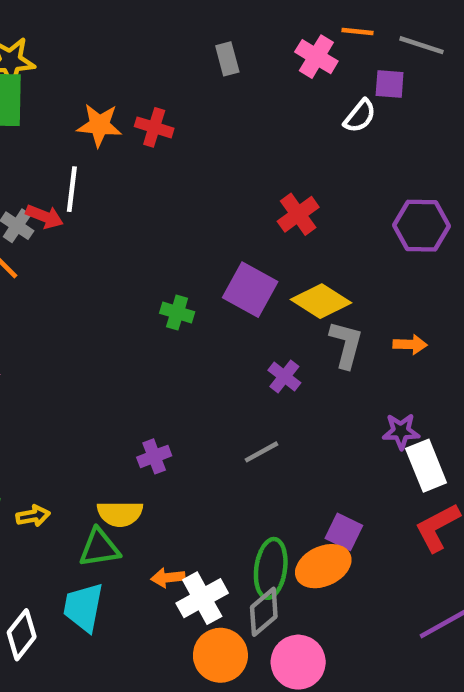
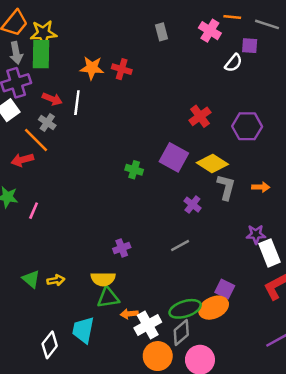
red arrow: (44, 217) -> (52, 99), moved
purple hexagon: (422, 226) -> (247, 126), moved
green triangle: (99, 548) -> (108, 298), moved
green ellipse: (271, 568) -> (185, 309), turned 64

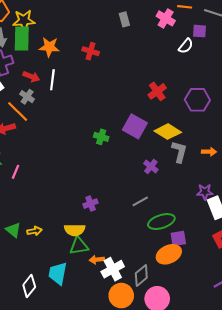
orange star: (92, 68) -> (49, 47), moved
purple square: (225, 289) -> (178, 238), turned -35
green ellipse: (185, 309) -> (161, 222), moved

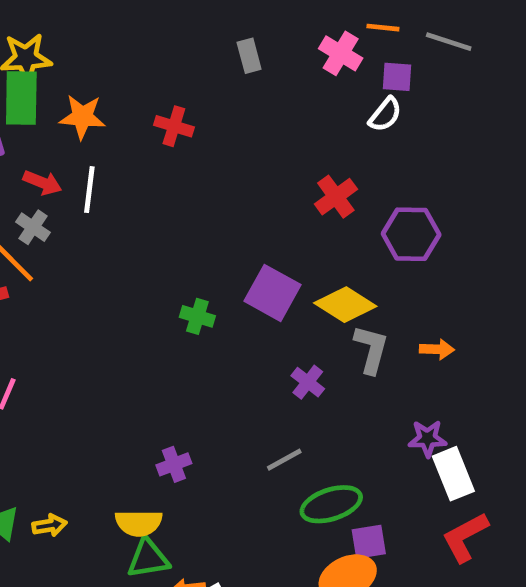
purple square: (199, 31) -> (397, 77), moved
red cross: (157, 91) -> (336, 197), moved

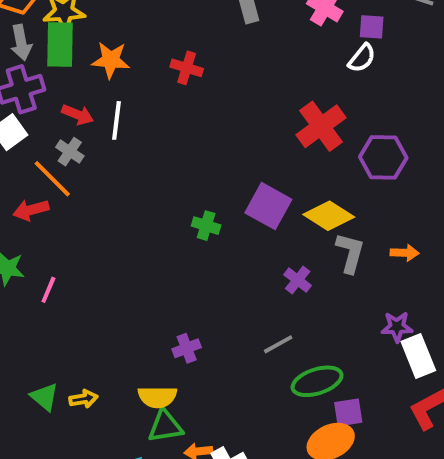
red cross: (336, 197) -> (321, 126), size x1.4

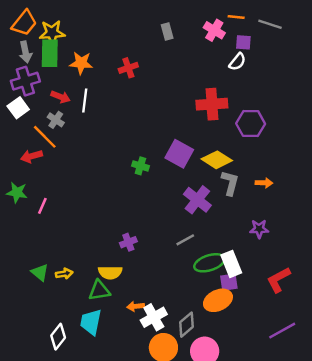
red cross: (187, 68) -> (128, 68), turned -36
red cross: (321, 126) -> (212, 104), turned 32
purple cross: (298, 280) -> (197, 200), size x1.6
white rectangle: (418, 356) -> (231, 264), moved
green triangle: (165, 426) -> (99, 291), moved

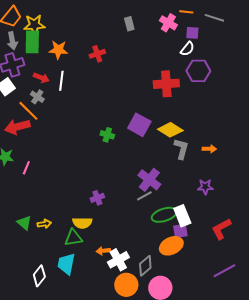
purple hexagon: (251, 124) -> (198, 71), moved
red arrow: (31, 156) -> (17, 127), size x1.4
purple cross: (197, 200) -> (149, 180), moved

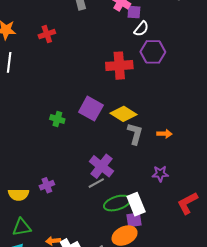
purple square: (192, 33) -> (134, 12), moved
yellow semicircle: (82, 223) -> (19, 195), moved
red L-shape: (221, 229) -> (188, 203), moved

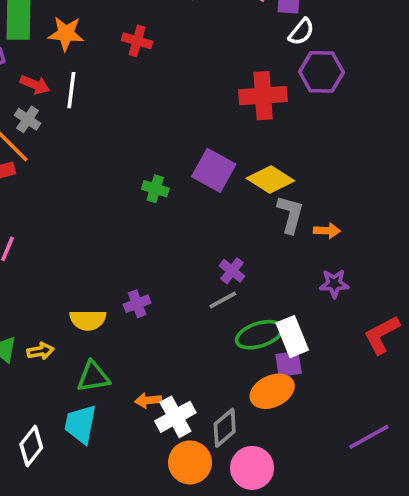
red cross: (47, 34) -> (137, 41), turned 35
orange arrow: (164, 134) -> (327, 231), moved
purple cross: (101, 166) -> (232, 271), size x0.6

